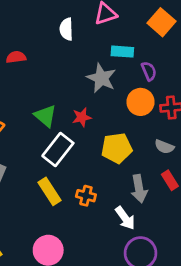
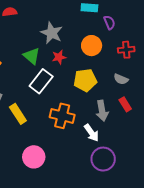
gray star: (101, 78) -> (52, 33), moved
orange circle: (140, 102) -> (92, 46), moved
yellow rectangle: (50, 191) -> (18, 114), moved
orange cross: (86, 196) -> (62, 116), size x1.6

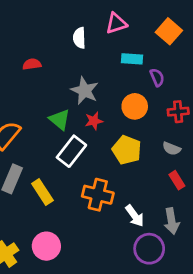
yellow pentagon: (85, 80) -> (127, 150), turned 30
gray arrow: (102, 111) -> (172, 221), moved
pink circle: (34, 157) -> (46, 246), moved

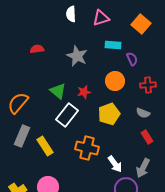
white semicircle: (79, 38) -> (71, 14), moved
gray star: (85, 91) -> (77, 56), moved
yellow pentagon: (127, 150) -> (109, 114), turned 30
gray arrow: (172, 221) -> (143, 168), turned 36

